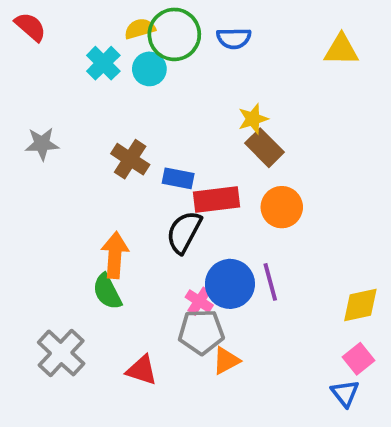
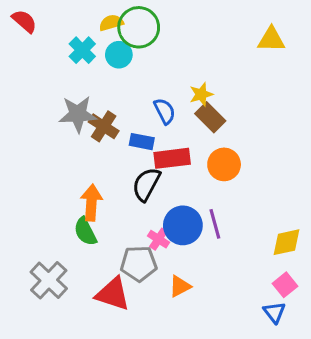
blue semicircle: (234, 38) -> (165, 111), moved, turned -116
gray star: (42, 144) -> (78, 114), moved, size x1.4
gray pentagon: (201, 332) -> (139, 264), moved
red triangle: (142, 370) -> (113, 294), size x1.4

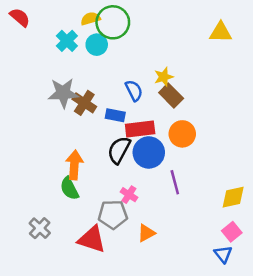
blue circle: (183, 225) -> (149, 152), moved
gray cross: (49, 280) -> (40, 228), size x0.7

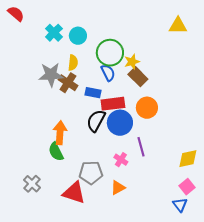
yellow semicircle: (90, 19) -> (73, 63), moved, turned 112
green circle: (113, 22) -> (110, 53), moved
pink cross: (129, 195) -> (121, 160), moved

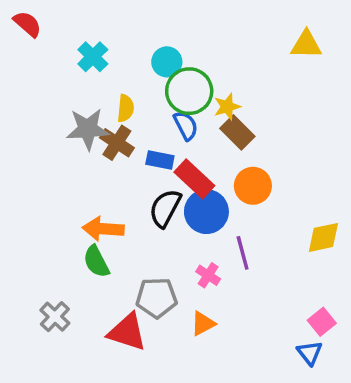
cyan circle: (78, 36) -> (167, 62), moved
red rectangle: (113, 104) -> (194, 179), turned 50
orange arrow: (60, 133) -> (103, 229), turned -90
yellow diamond: (188, 159) -> (323, 237), moved

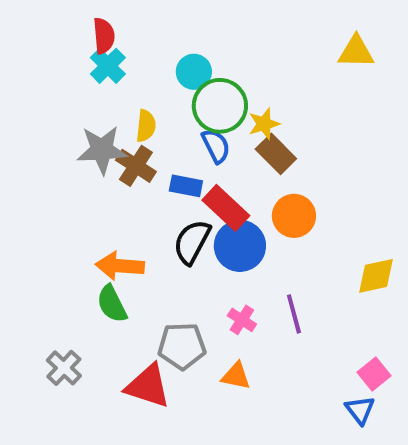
red semicircle: (27, 24) -> (104, 36), moved, turned 44
purple line: (243, 253) -> (294, 314), moved
orange triangle: (203, 323) -> (236, 376), turned 40

